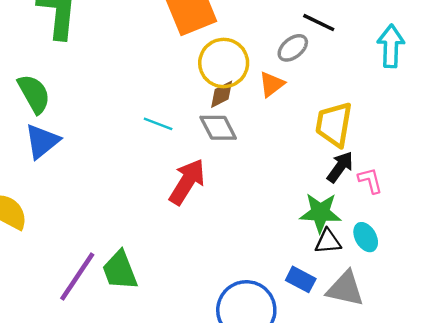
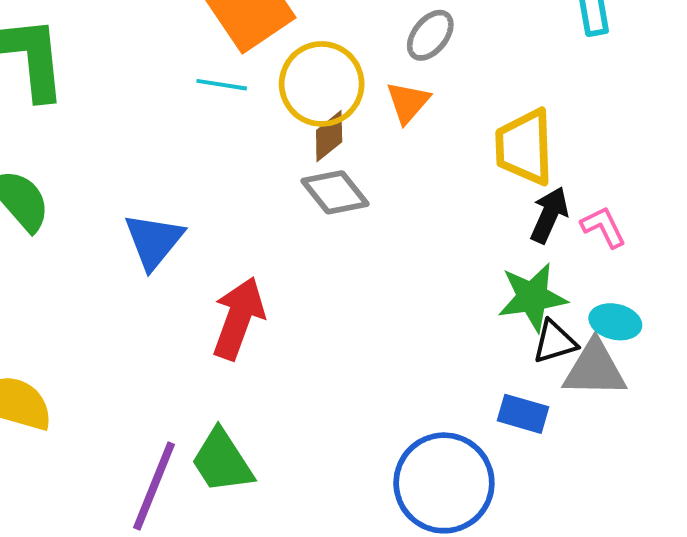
cyan line: (158, 124) -> (222, 85), moved
blue triangle: (42, 141) -> (154, 241), moved
red arrow: (187, 182) -> (238, 318), moved
cyan ellipse: (366, 237) -> (615, 322), turned -36
gray triangle: (345, 289) -> (595, 369), moved

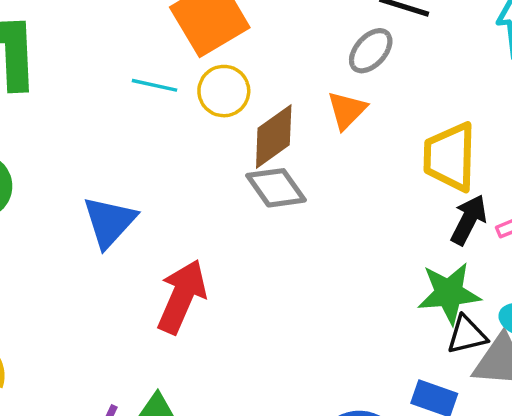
yellow circle: (322, 84) -> (224, 91), moved, size x0.7
cyan line: (222, 85) -> (155, 85), moved
brown diamond: (329, 136) -> (274, 137), size x1.4

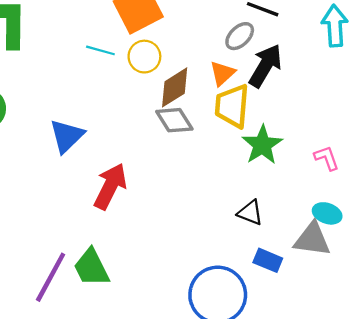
yellow trapezoid: (450, 157) -> (232, 106), moved
black arrow: (469, 220) -> (265, 66), moved, size x1.4
green star: (449, 293) -> (262, 145), moved, turned -30
black triangle: (467, 335) -> (250, 213), moved, turned 32

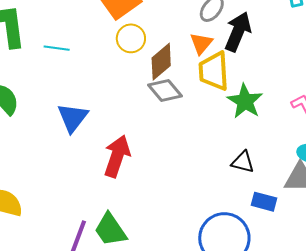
cyan line: (100, 50) -> (57, 48), moved

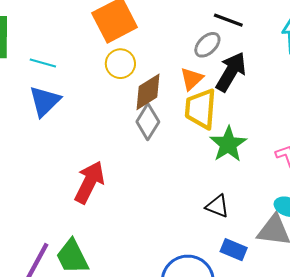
gray diamond: (165, 90) -> (148, 122), turned 64
blue triangle: (73, 118) -> (45, 101), moved

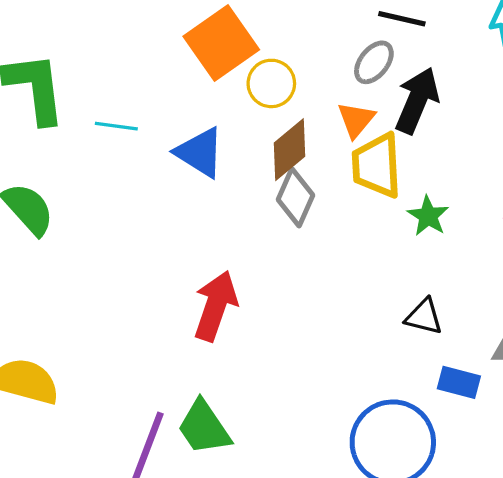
yellow circle: (120, 64) -> (271, 83), moved
blue triangle: (45, 101) -> (200, 152), moved, turned -36
green star: (228, 144) -> (428, 216), size x0.7

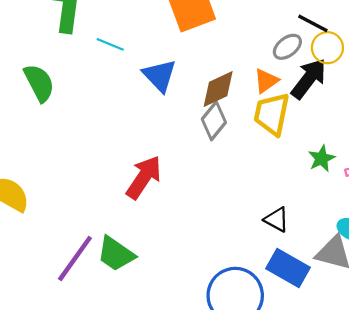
yellow circle: (271, 83) -> (327, 48), moved
green star: (428, 216) -> (322, 159), moved
blue rectangle: (459, 382) -> (288, 268), size x1.5
green trapezoid: (204, 427) -> (116, 254), turned -36

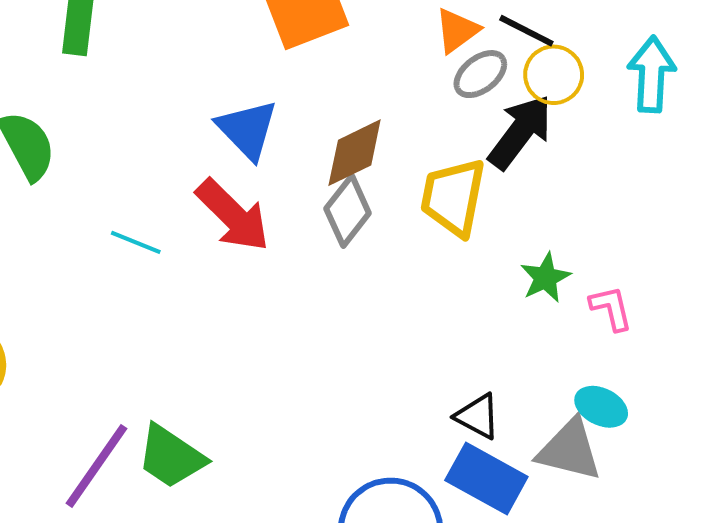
cyan line: (110, 44) -> (136, 242), moved
orange triangle: (266, 81) -> (457, 30), moved
red arrow: (144, 177) -> (233, 215), moved, turned 102
black triangle: (277, 220) -> (478, 416), moved

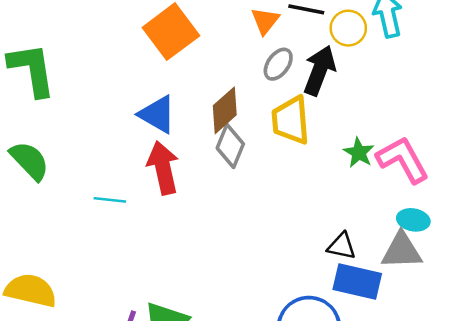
gray ellipse: (480, 74) -> (278, 64), moved
yellow circle: (554, 75) -> (348, 28), moved
red arrow: (233, 215) -> (163, 168), turned -132
pink L-shape: (611, 308) -> (403, 160), size x1.8

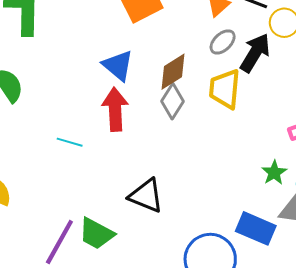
green star: (359, 153) -> (274, 173), moved
cyan line: (110, 200) -> (70, 142), moved
black triangle: (342, 246) -> (146, 196), moved, size x1.5

